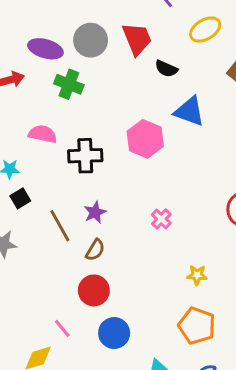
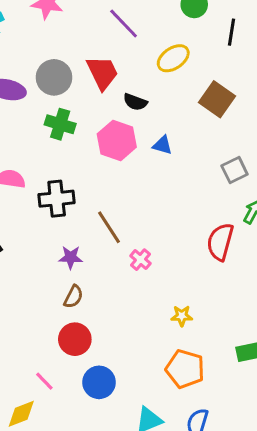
green cross: (69, 84) -> (60, 124), moved
blue triangle: (189, 111) -> (162, 145), size x0.6
pink hexagon: (145, 139) -> (117, 141), moved
purple star: (95, 212) -> (71, 257), turned 30
brown line: (60, 226) -> (109, 227), moved

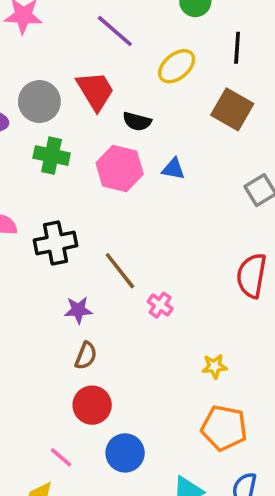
black line: (232, 32) -> (237, 48), moved

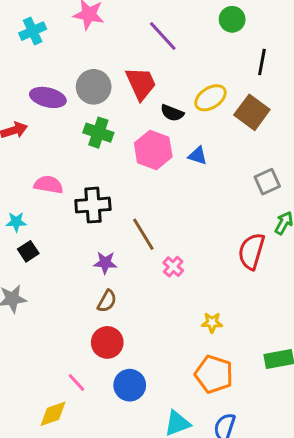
yellow ellipse: (177, 66) -> (210, 98), moved

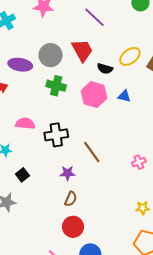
black square: (28, 251) -> (22, 175), moved
pink cross: (173, 267) -> (139, 162), moved, turned 32

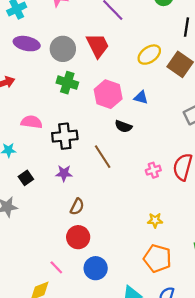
purple ellipse: (20, 65) -> (27, 44), moved
black semicircle: (105, 69) -> (123, 126), moved
purple star: (67, 173) -> (64, 173), moved

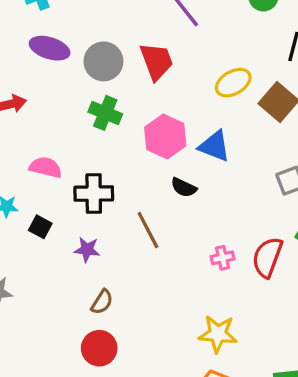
blue triangle: (141, 97) -> (214, 146), size x1.5
black square: (26, 178) -> (40, 227), moved, turned -32
yellow star: (155, 220) -> (218, 334), size x1.6

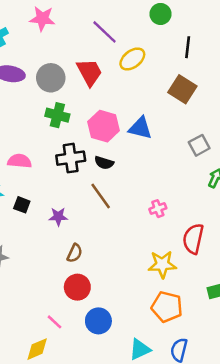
yellow ellipse: (233, 83) -> (132, 59), moved
black semicircle: (184, 187) -> (104, 163), moved
black cross: (94, 194) -> (71, 158), moved
red semicircle: (267, 257) -> (193, 239), moved

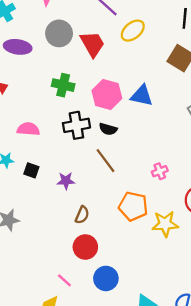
gray circle: (51, 78) -> (59, 33), moved
orange pentagon: (167, 307) -> (133, 206), moved

